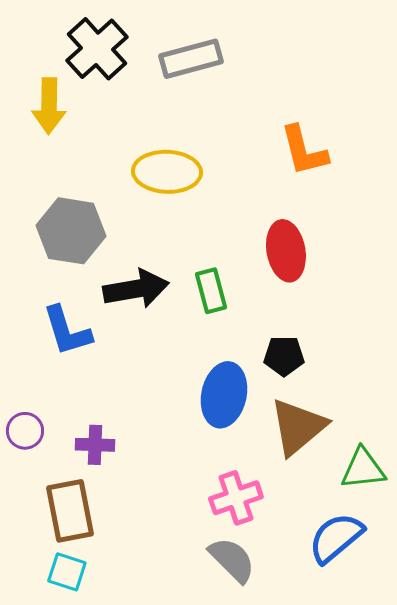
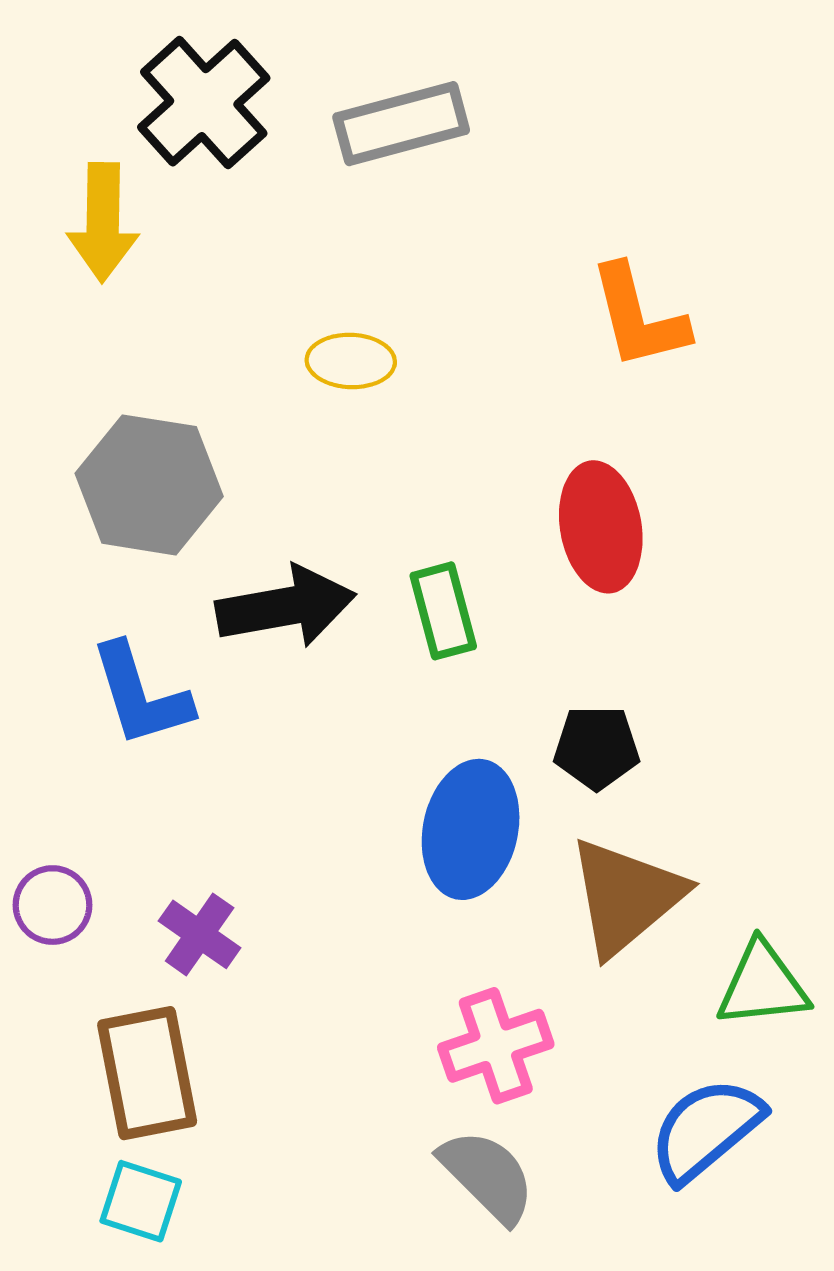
yellow ellipse: (167, 172) -> (351, 361), size x0.6
purple cross: (95, 445) -> (200, 934), turned 33

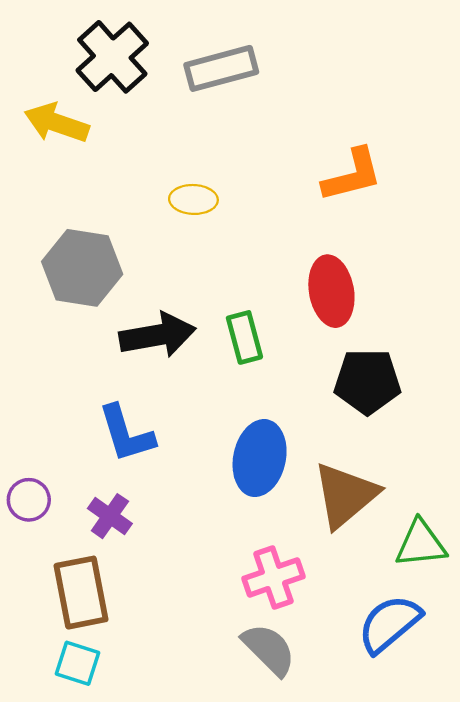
yellow arrow: (103, 222) -> (57, 123), turned 108
orange L-shape: (639, 317) -> (352, 175), turned -90
blue L-shape: (141, 695) -> (126, 434), moved
black pentagon: (597, 747) -> (367, 382), moved, size x1.4

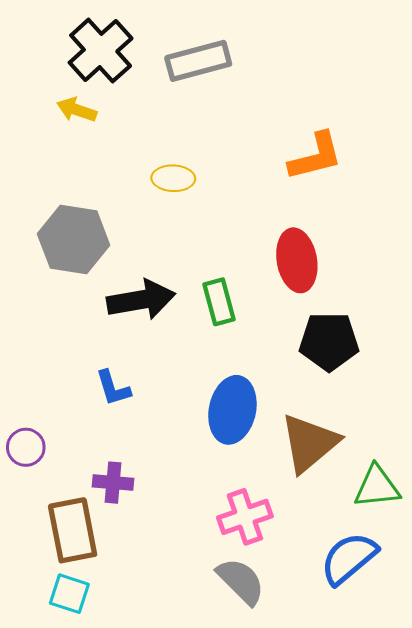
yellow arrow: (57, 123) -> (77, 110), moved, size x0.7
blue L-shape: (126, 434) -> (113, 388), size x0.7
purple cross: (110, 516) -> (113, 483), moved, turned -30

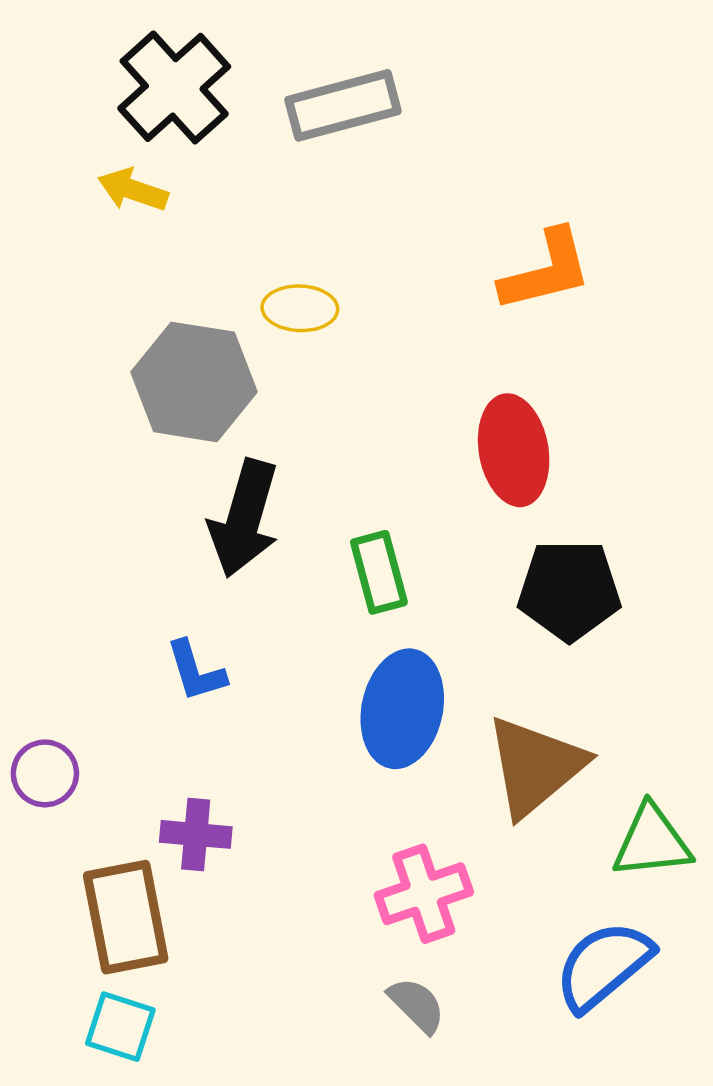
gray hexagon: (74, 240) -> (194, 382), moved
black arrow: (141, 300) -> (244, 518), turned 116
green rectangle: (219, 302) -> (379, 572), moved
gray semicircle: (241, 581) -> (417, 1005), size x0.7

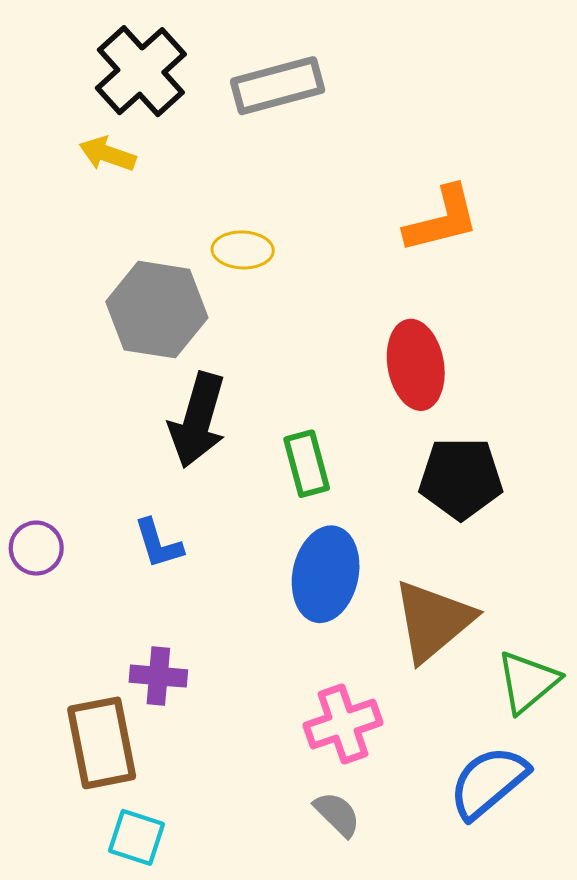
purple circle: (45, 773) -> (36, 548), moved
green triangle: (652, 842) -> (528, 682), turned -34
cyan square: (120, 1027) -> (137, 837), moved

